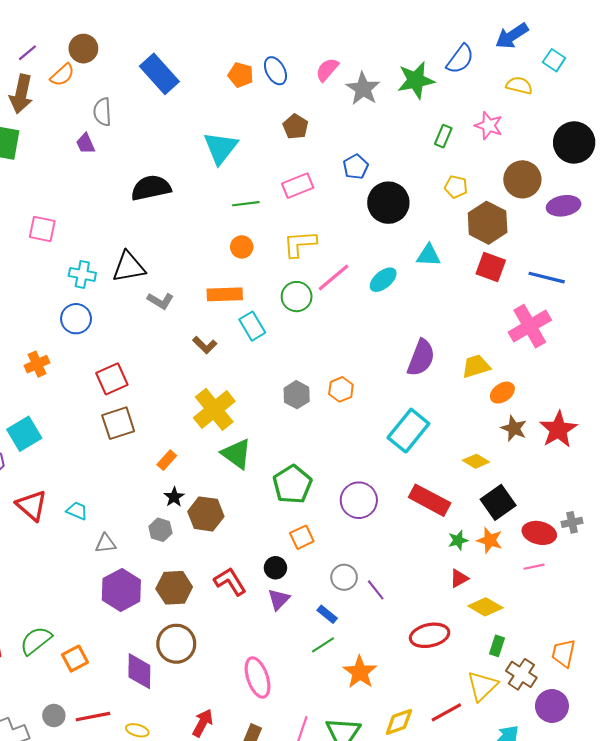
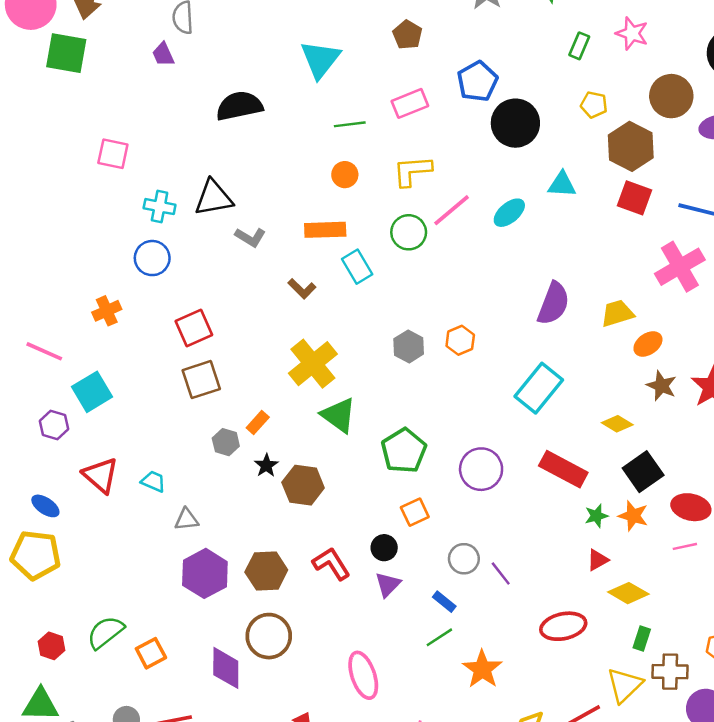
blue pentagon: (356, 167) -> (477, 81), size x1.4
gray hexagon: (160, 530) -> (226, 442), moved
brown cross: (521, 674) -> (670, 672), turned -32

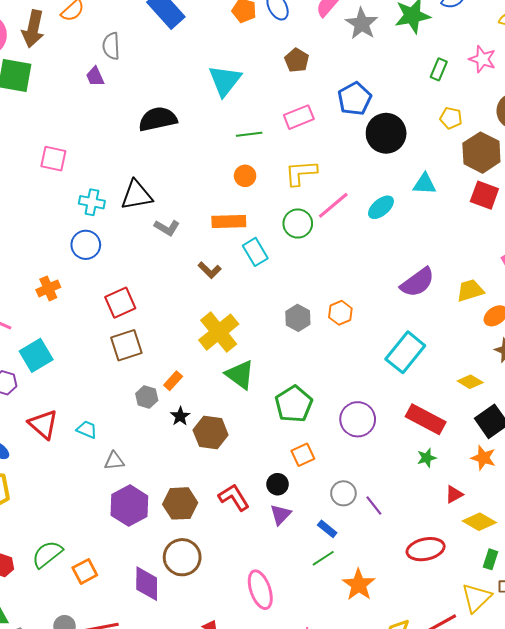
purple semicircle: (553, 303) -> (417, 282), turned 33
green star: (596, 516) -> (427, 458), moved

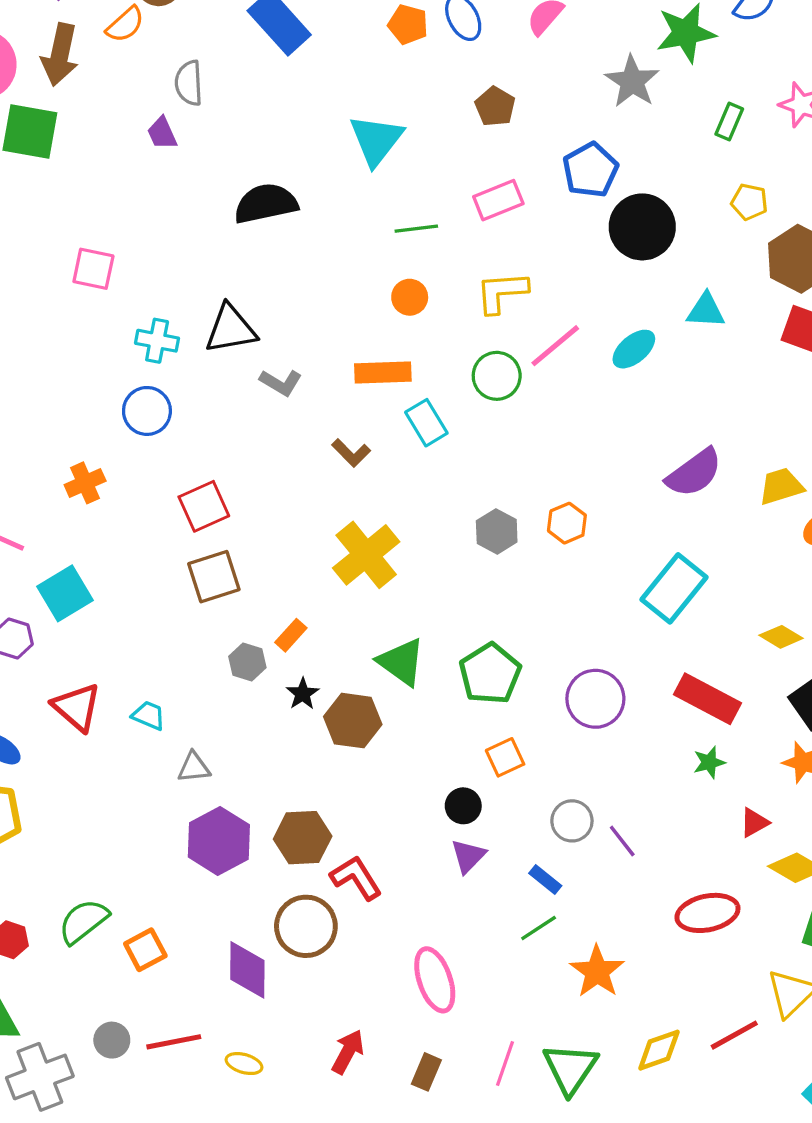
gray star: (362, 24) -> (632, 81), moved
green triangle: (240, 375) -> (401, 662), moved
red L-shape: (234, 497) -> (356, 878), moved

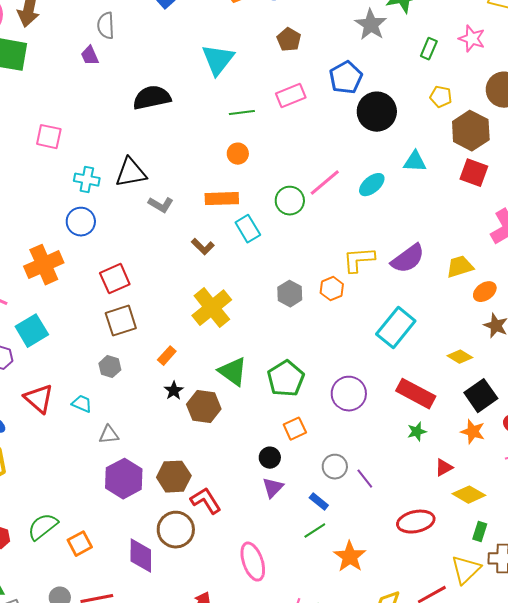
yellow L-shape: (502, 292) -> (359, 260), moved
orange cross: (85, 483) -> (44, 265), size x1.6
gray hexagon: (247, 662) -> (110, 367), moved

